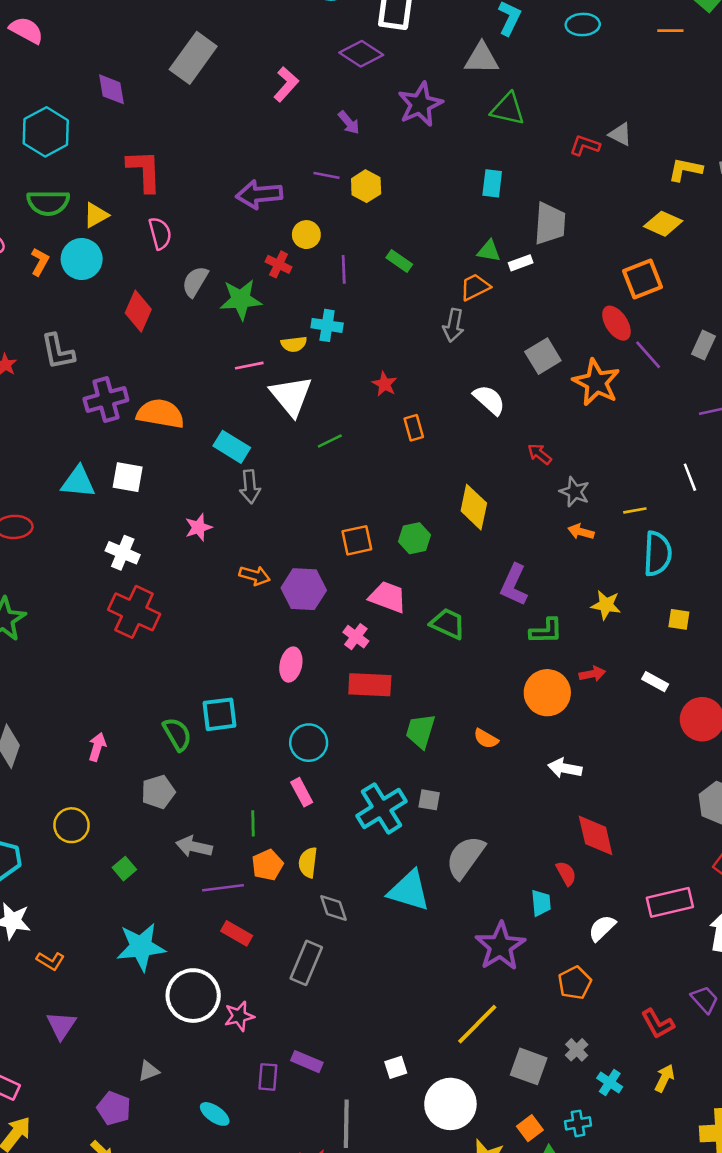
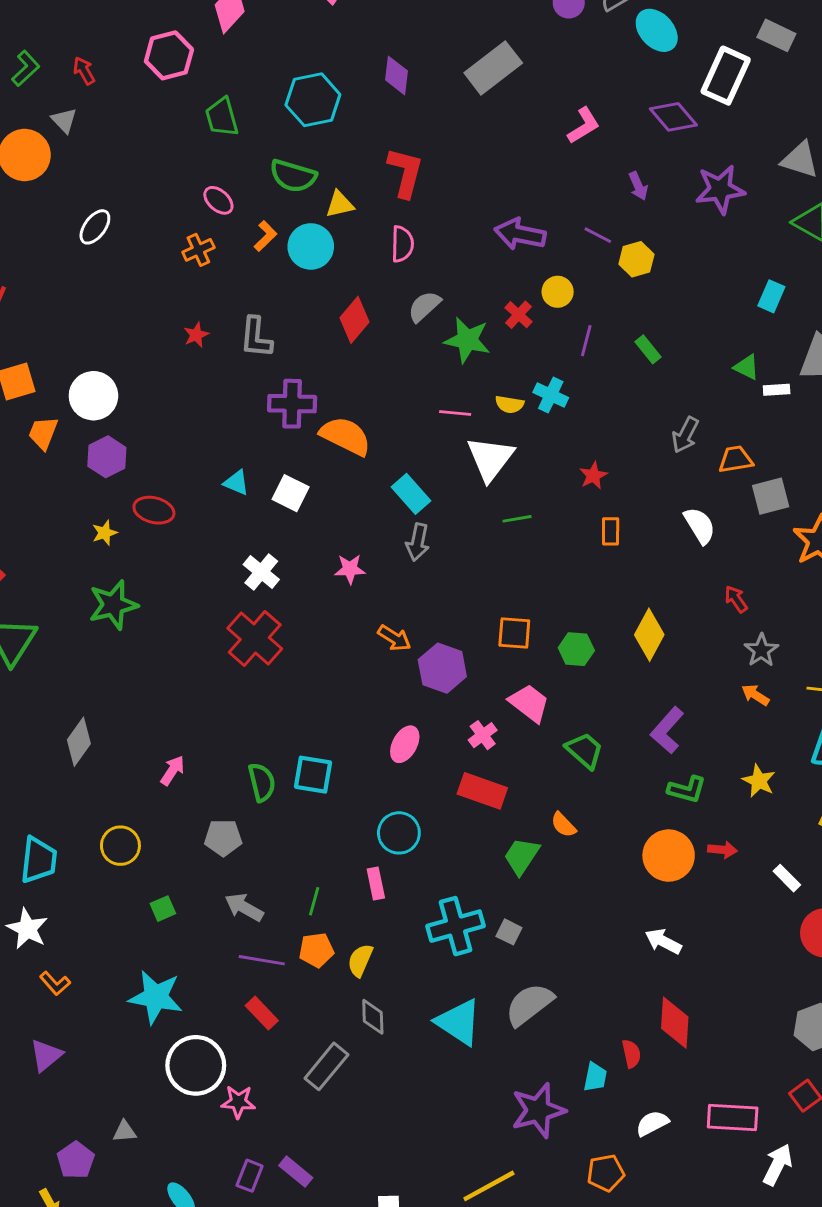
orange trapezoid: (475, 287) -> (736, 459), moved
cyan triangle: (78, 482) -> (236, 483), size x0.7
orange semicircle: (486, 739) -> (563, 825), moved

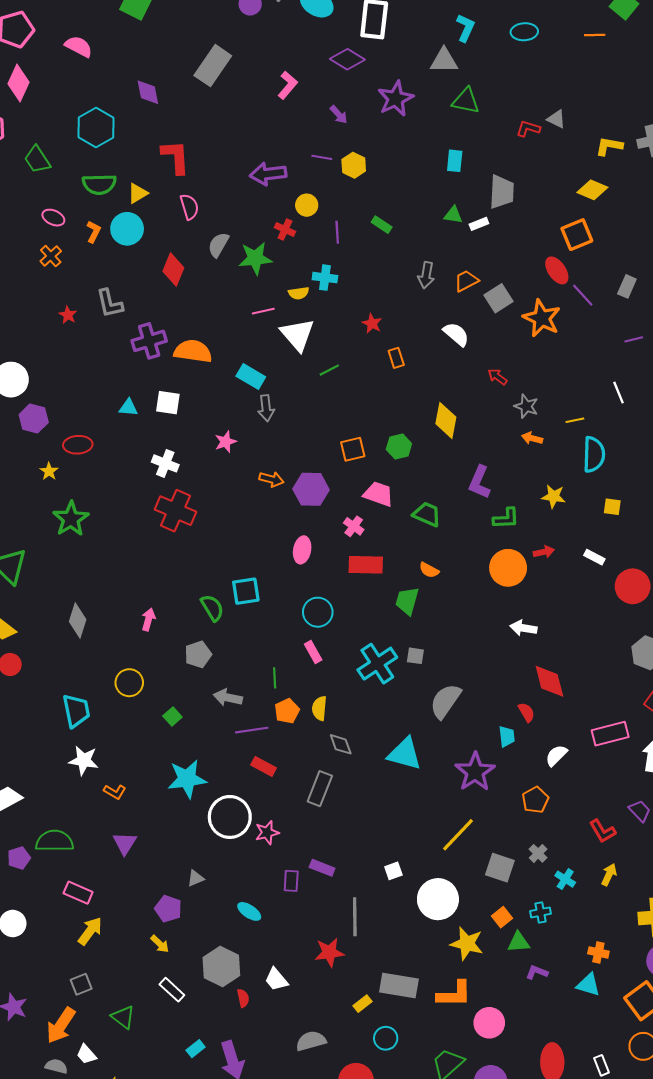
cyan triangle: (459, 1022) -> (405, 754), moved

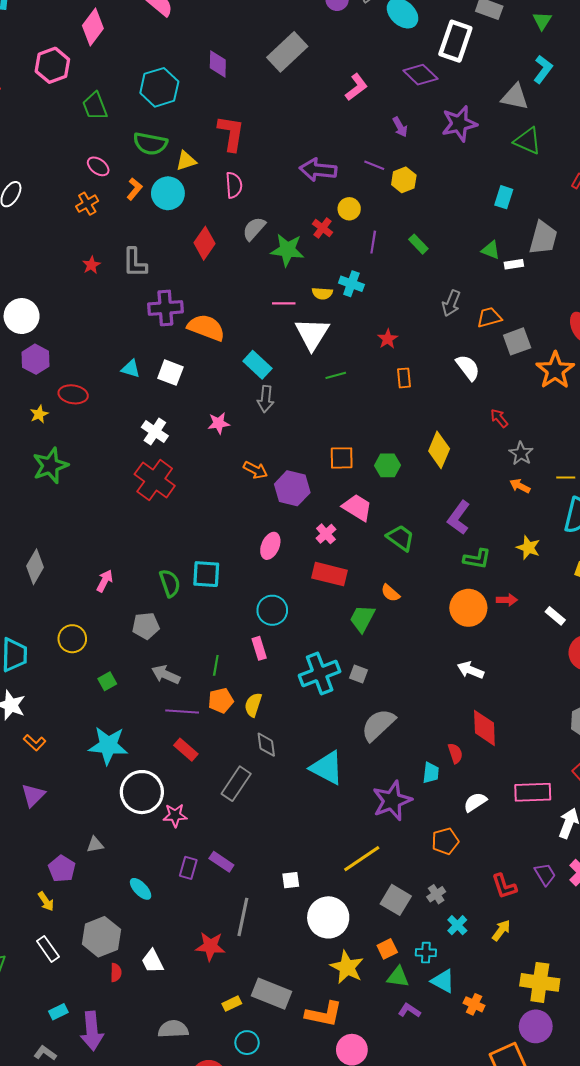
cyan triangle: (588, 985) -> (443, 981), moved

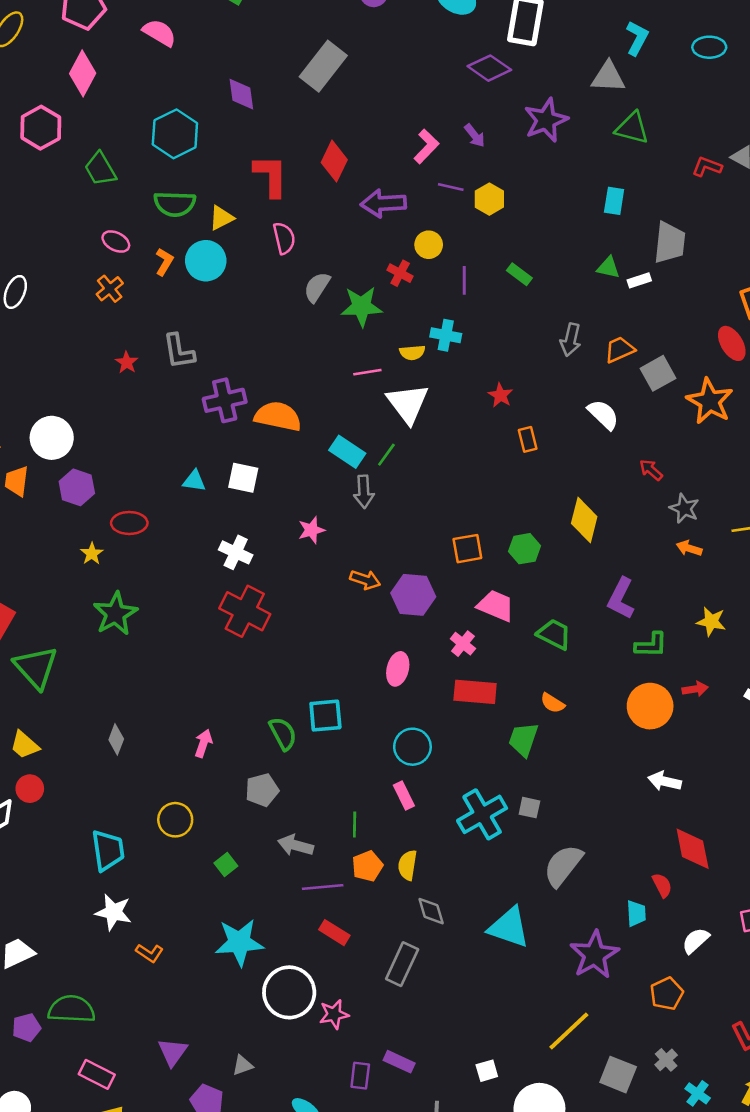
pink L-shape: (356, 87) -> (426, 146), moved
red diamond: (205, 243) -> (334, 161), moved
green line: (336, 375) -> (386, 455), moved, turned -30
gray diamond: (35, 567) -> (116, 739), size x0.7
purple triangle: (33, 795) -> (173, 1052), moved

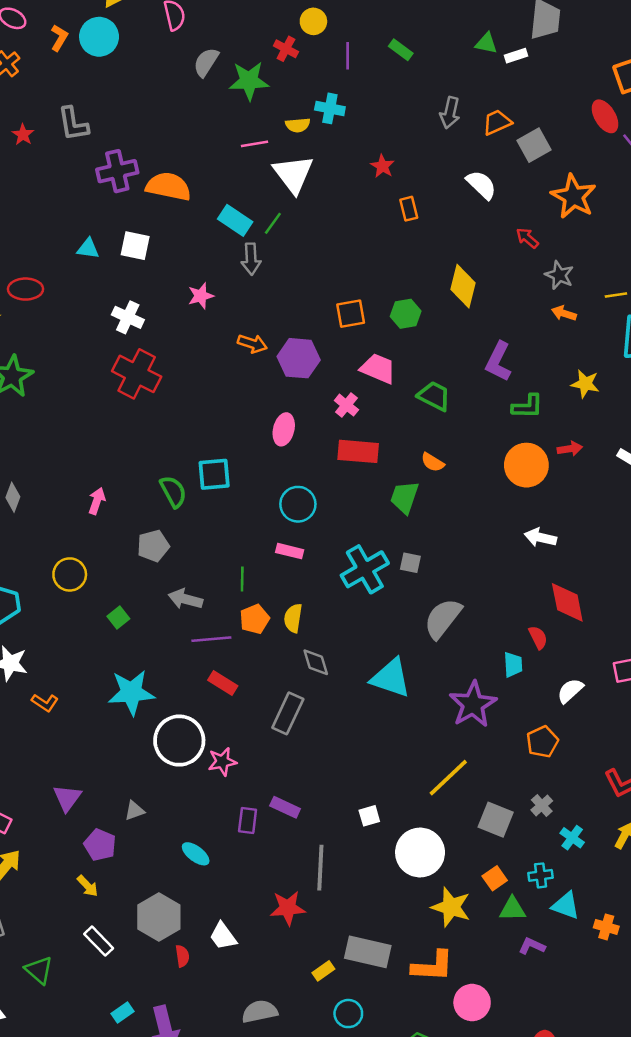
orange star: (710, 401) -> (573, 196), moved
pink rectangle: (404, 795) -> (290, 551), turned -50

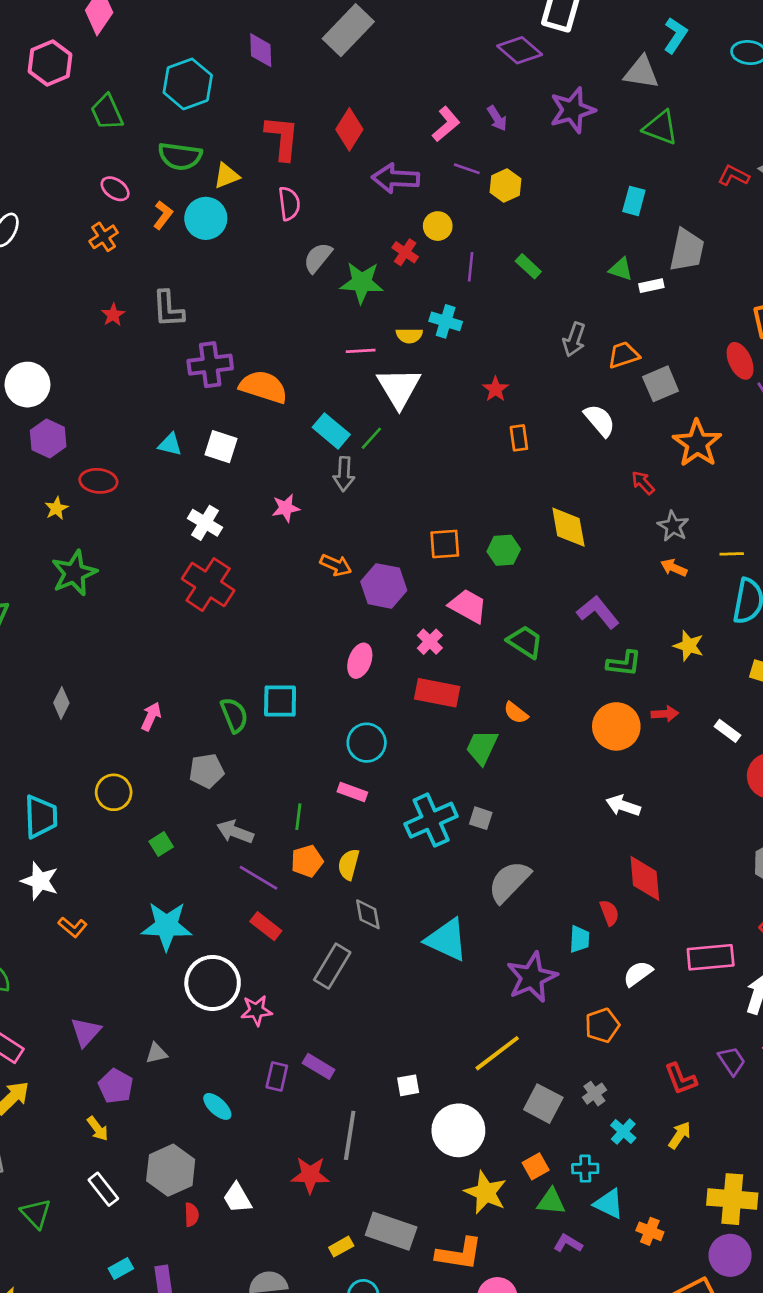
yellow diamond: (463, 286) -> (568, 527), turned -30
purple L-shape: (498, 362) -> (598, 612), turned 108
purple line: (211, 639) -> (258, 878), turned 30

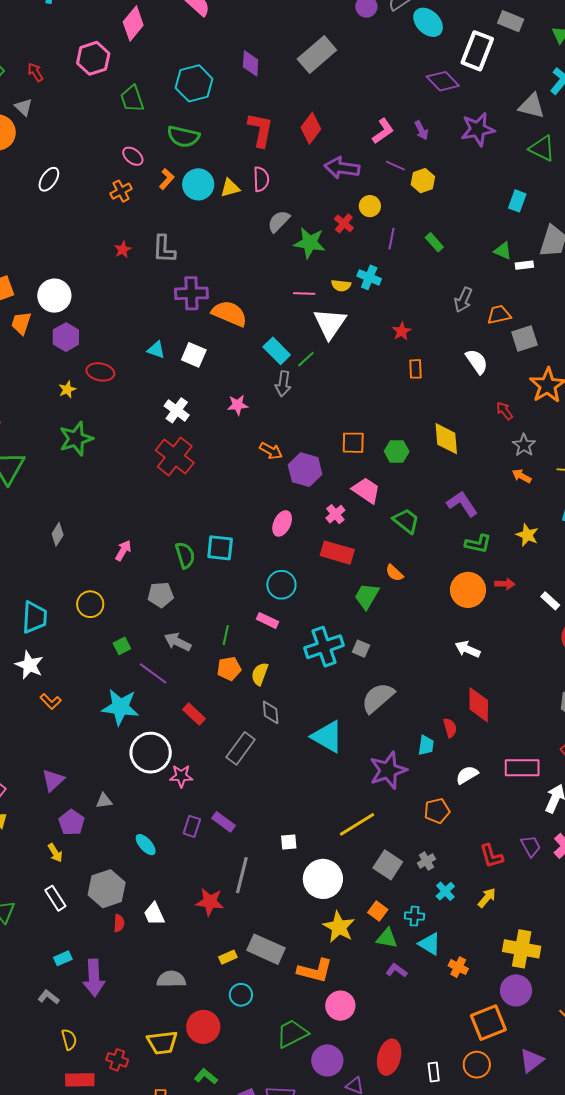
yellow triangle: (227, 176) -> (230, 188), moved
purple line: (258, 878) -> (153, 673), moved
orange square: (536, 1166) -> (378, 911), turned -30

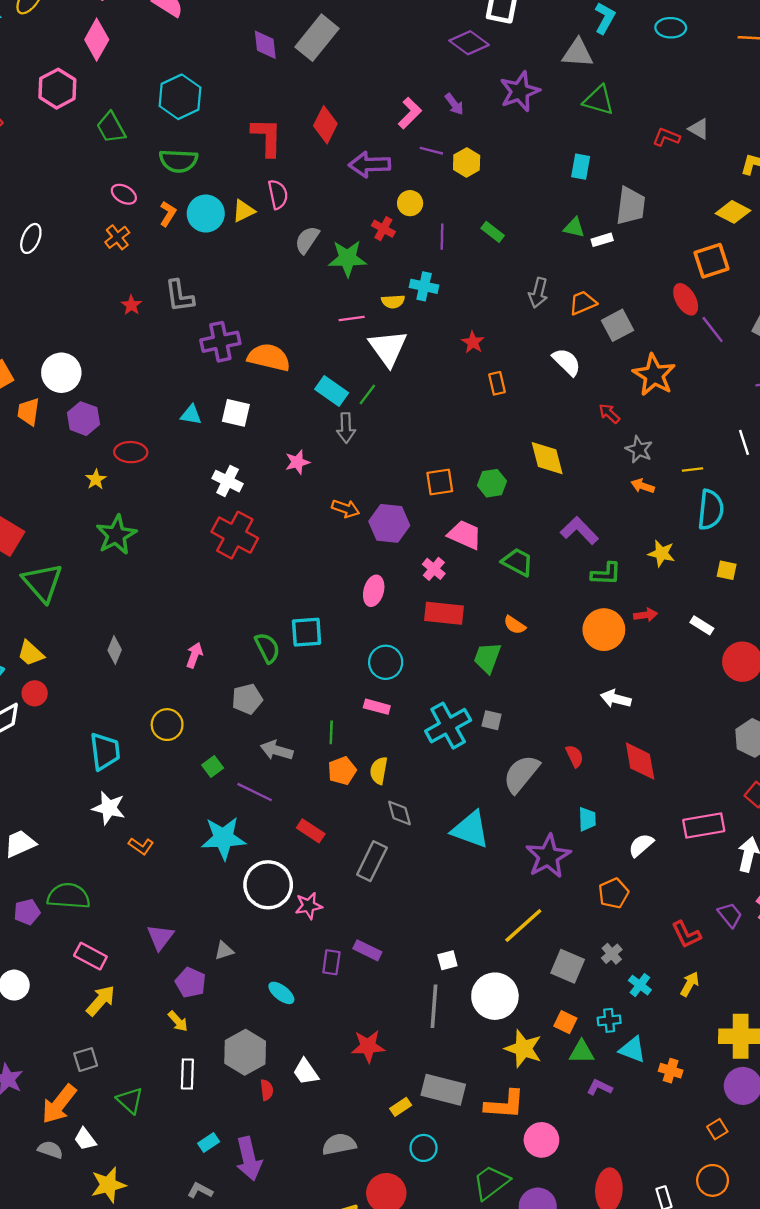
purple diamond: (251, 63) -> (265, 45), moved
red semicircle: (450, 728) -> (575, 756), moved
gray line: (242, 875) -> (434, 1006), moved
white rectangle: (55, 898) -> (187, 1074), turned 45
orange square: (488, 1023) -> (717, 1129), size x0.5

